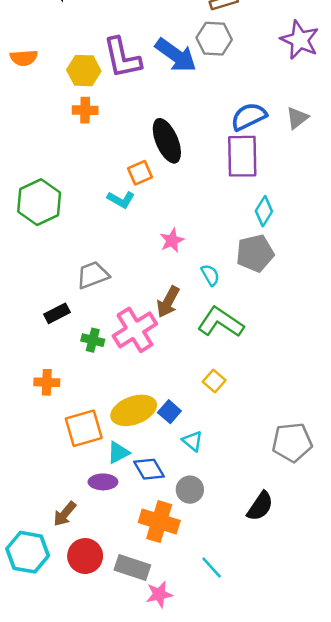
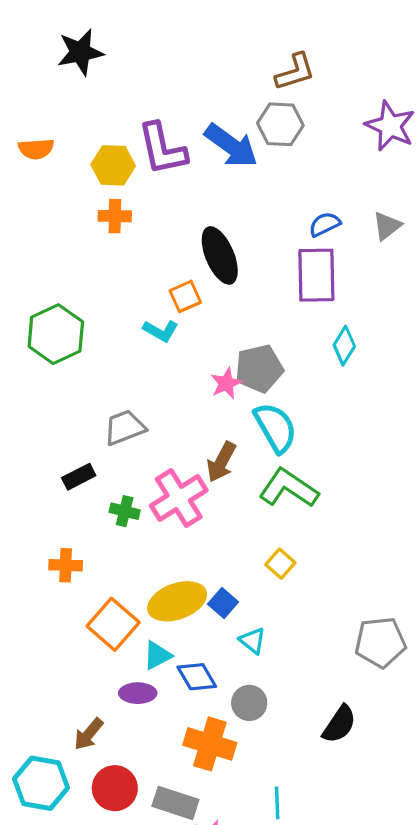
blue semicircle: (249, 117) -> (325, 224), size x0.7
gray pentagon: (255, 253) -> (259, 369), moved
cyan semicircle: (210, 275) -> (275, 428), size x1.8
orange square: (84, 428) -> (113, 624), turned -33
cyan line: (212, 568) -> (277, 803), turned 40

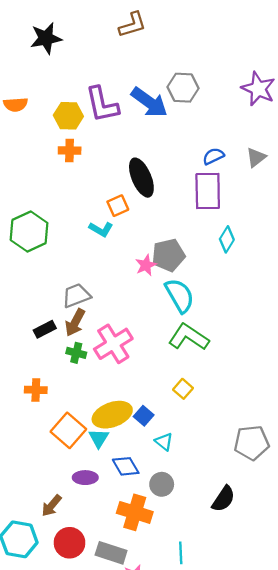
brown L-shape: (295, 72) -> (132, 25), moved
brown arrow: (221, 462) -> (75, 322), moved
cyan triangle: (157, 655) -> (99, 438), moved, turned -30

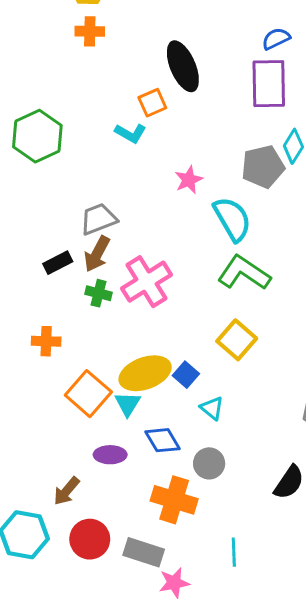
gray pentagon: (168, 255) -> (263, 167), moved
yellow square: (183, 389) -> (237, 340), size x1.5

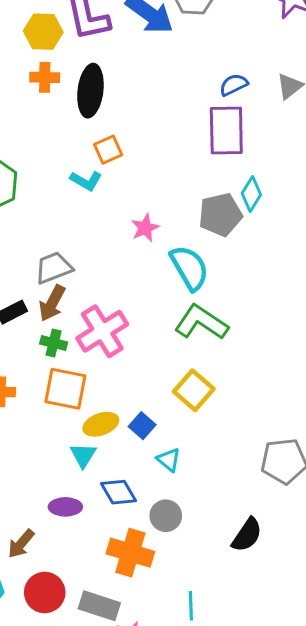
black ellipse: (183, 66) -> (90, 91), moved, turned 30
yellow ellipse: (145, 373) -> (101, 424), size x0.7
orange square: (88, 394) -> (65, 389), moved, turned -30

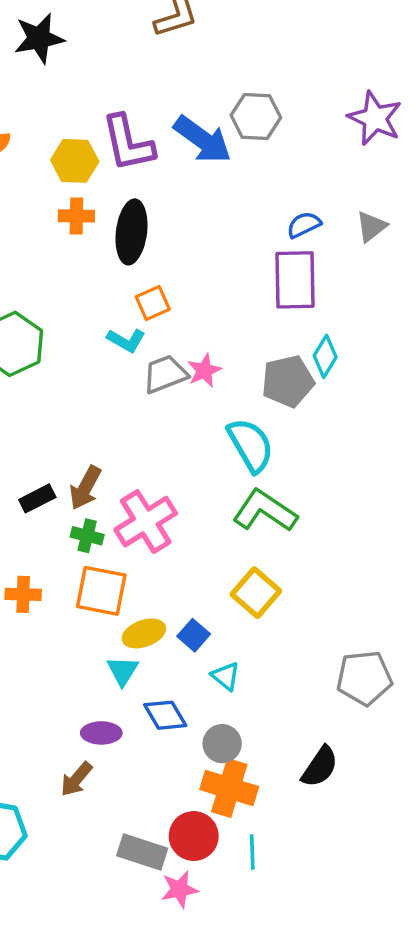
pink star: (145, 228) -> (204, 371), moved
gray trapezoid: (54, 268) -> (165, 374), moved
brown arrow: (21, 544) -> (76, 779), moved
orange cross: (130, 553) -> (229, 788), moved
red circle: (45, 592) -> (194, 836), moved

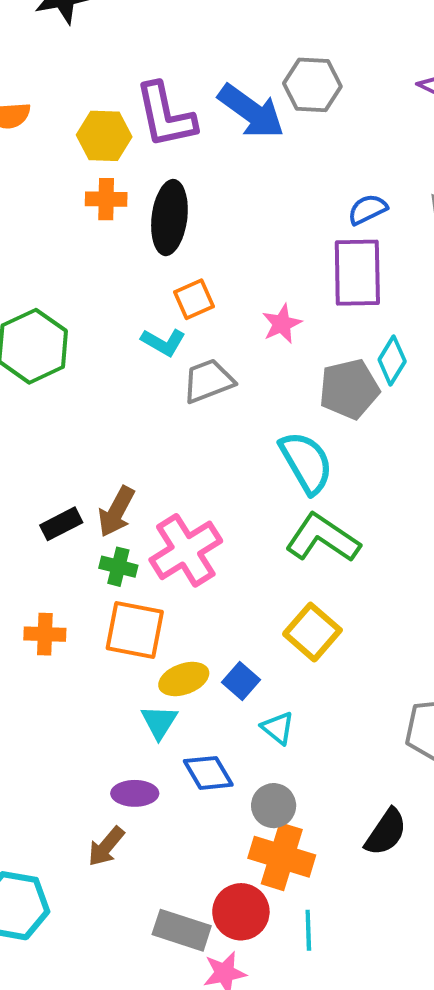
pink star: (204, 371) -> (282, 324), moved

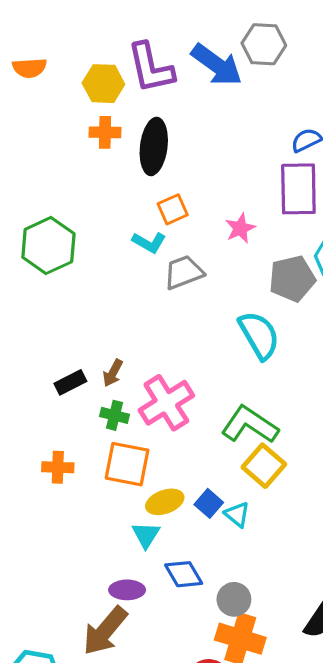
brown arrow: (116, 512) -> (113, 373), size x0.7
green L-shape: (323, 538) -> (250, 425), moved
cyan triangle: (278, 728) -> (237, 514), moved
brown arrow: (106, 846) -> (105, 631), size x1.6

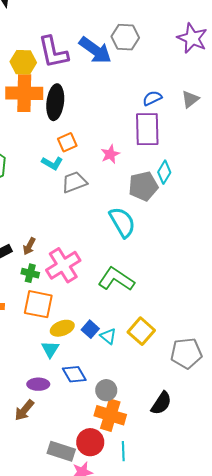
orange cross: (105, 132) -> (24, 93), size x1.8
yellow square: (264, 466) -> (141, 331), moved
brown arrow: (105, 631) -> (24, 410), size x0.7

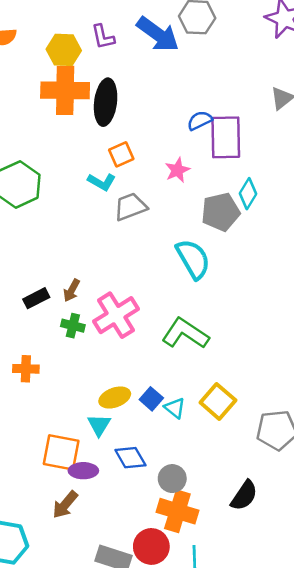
purple L-shape: (53, 52) -> (103, 37), size x0.6
blue semicircle: (152, 98) -> (200, 120), moved
orange square: (38, 304) -> (61, 452), moved

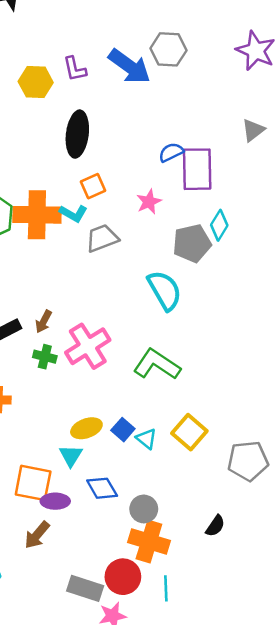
orange cross: (65, 90) -> (37, 215), moved
black semicircle: (244, 496) -> (215, 526), size x0.7

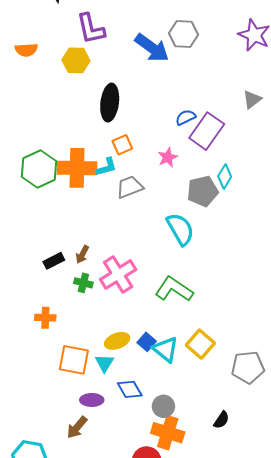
purple L-shape: (75, 69) -> (91, 29), moved, size x1.5
purple rectangle: (197, 169) -> (207, 131), turned 36
cyan L-shape: (73, 213) -> (107, 167), turned -45
cyan triangle: (146, 439) -> (166, 349), size x1.5
orange square: (33, 483) -> (74, 360), moved

